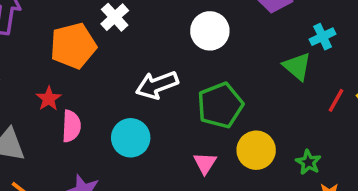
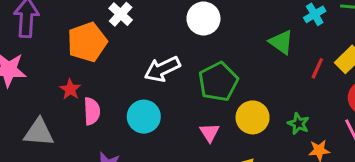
cyan cross: (323, 37) -> (315, 14), moved

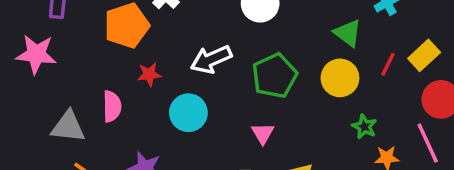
red star: (70, 89) -> (149, 74), moved, turned 30
pink semicircle: (92, 111) -> (112, 106), moved
yellow circle: (253, 117) -> (340, 78), moved

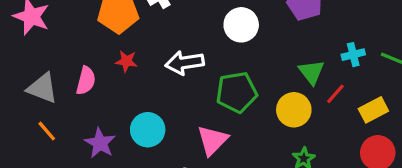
red line: (388, 64) -> (335, 94), moved
cyan circle: (188, 113) -> (148, 130), moved
pink triangle: (263, 133) -> (212, 140), size x1.5

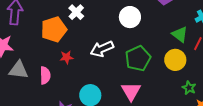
gray triangle: (42, 88) -> (19, 70), moved

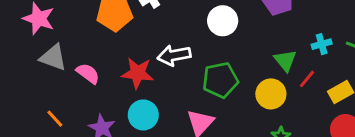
red star: (67, 57) -> (138, 73), moved, size x1.6
pink semicircle: (45, 75) -> (88, 73), turned -66

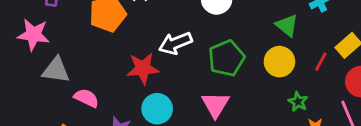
pink semicircle: (88, 73) -> (86, 98), moved
red line: (307, 79) -> (321, 62), moved

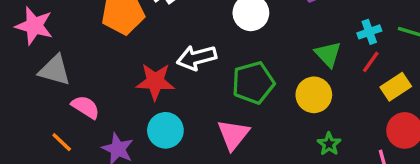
red line: (321, 62) -> (371, 62), moved

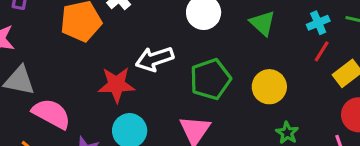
green triangle: (328, 54) -> (262, 23), moved
pink semicircle: (86, 107) -> (51, 114), size x1.4

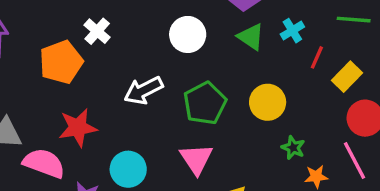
cyan cross: (318, 23) -> (292, 31), moved
red star: (116, 85) -> (78, 128), moved

